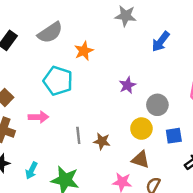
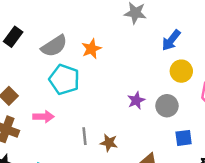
gray semicircle: (50, 33) -> (54, 46), moved
purple star: (127, 85) -> (136, 100), moved
yellow circle: (141, 129) -> (181, 71), moved

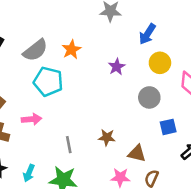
purple star: (136, 100) -> (117, 67), moved
gray line: (85, 136) -> (69, 145), moved
brown star: (109, 143) -> (107, 137), moved

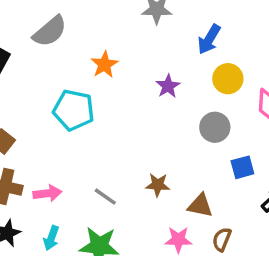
gray semicircle: (35, 50) -> (50, 31), moved
pink arrow: (32, 119) -> (47, 193), moved
gray line: (69, 145) -> (105, 197), turned -42

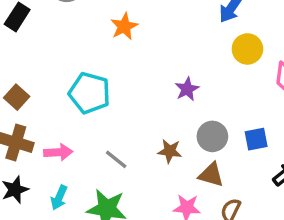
purple star: (168, 86) -> (187, 89), moved
cyan pentagon: (74, 110) -> (90, 93), moved
gray circle: (215, 127) -> (212, 136), moved

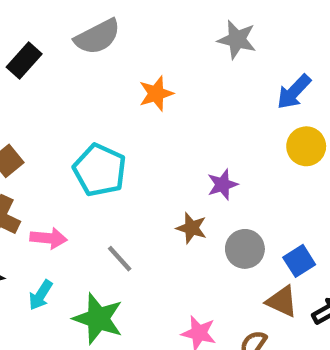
blue square: (256, 139) -> (299, 261), turned -30
brown star: (170, 151) -> (192, 228), moved
brown triangle: (211, 175) -> (282, 301), moved

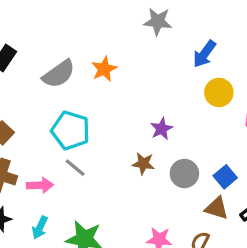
gray semicircle: (97, 37) -> (59, 74), moved
gray line: (120, 259) -> (75, 168), moved

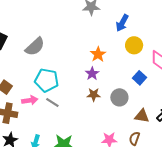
orange star: (104, 69) -> (98, 54), moved
purple star: (162, 129) -> (92, 74), moved
blue square: (225, 177) -> (139, 78), moved
pink arrow: (40, 185) -> (30, 100), moved

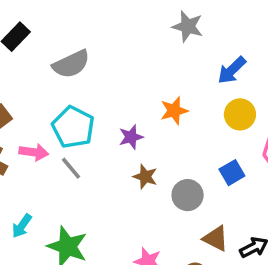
purple star: (92, 74) -> (131, 137), moved

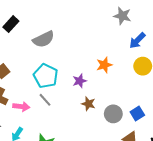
gray star: (188, 26) -> (122, 16), moved
pink arrow: (34, 152) -> (21, 107), moved
blue square: (232, 173) -> (137, 114), moved

